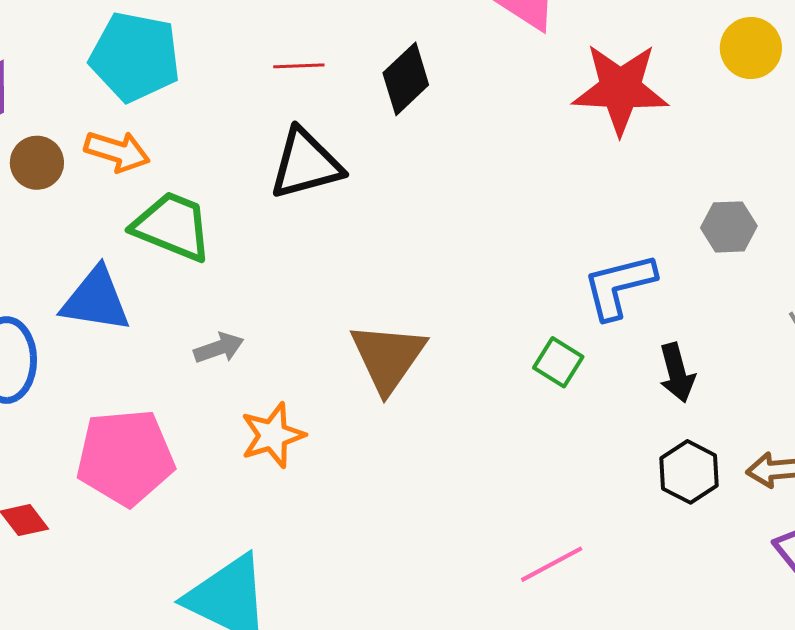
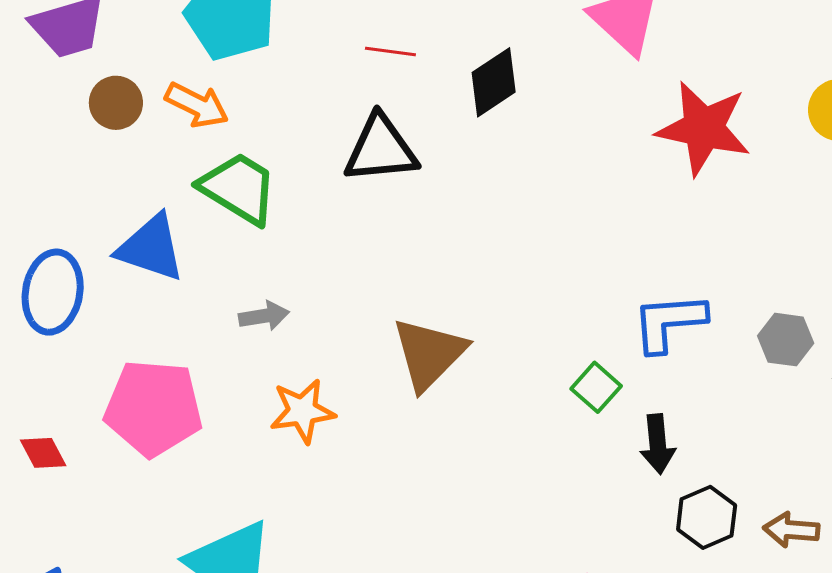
gray hexagon: (729, 227) -> (786, 340), moved
black arrow: (677, 373) -> (658, 444), moved

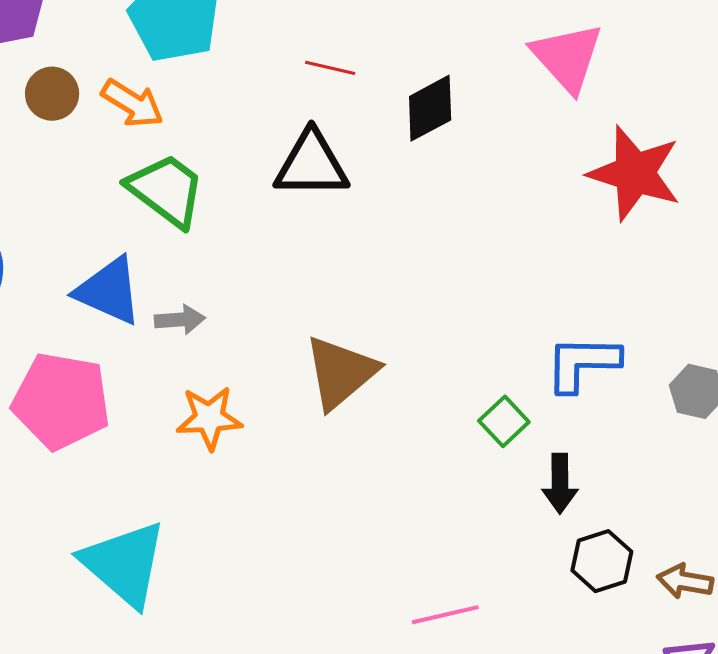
blue triangle: (151, 248) -> (109, 291), moved

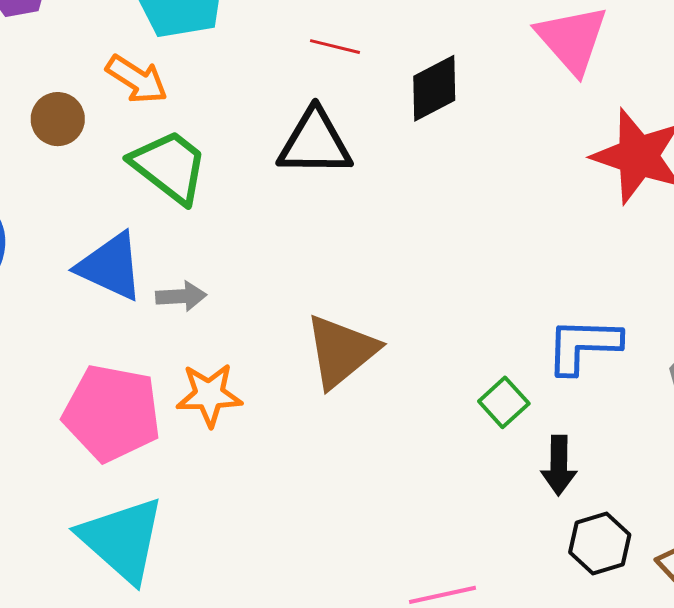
brown circle: (52, 94) -> (58, 119), moved
pink pentagon: (61, 401) -> (112, 413), moved

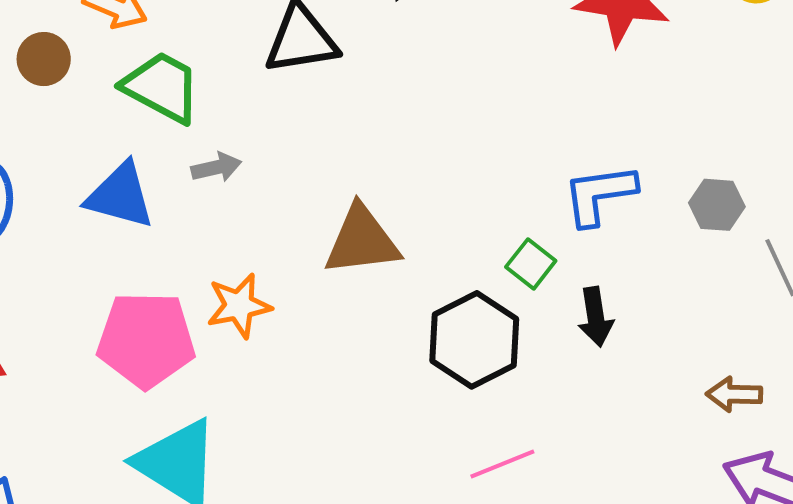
gray arrow: (181, 296) -> (216, 167), moved
brown triangle: (341, 351) -> (362, 241), turned 42
black hexagon: (600, 543) -> (474, 340), moved, size x1.5

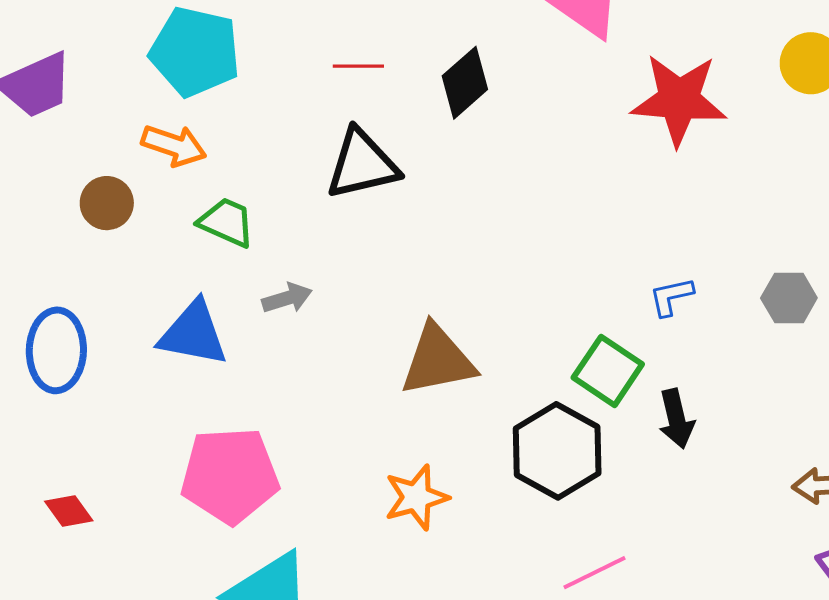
green trapezoid: (162, 87) -> (227, 222), size x0.7
blue L-shape: (600, 195) -> (671, 297), size x0.6
green square: (531, 264) -> (608, 371), size x1.4
orange star: (239, 306) -> (416, 497), moved

